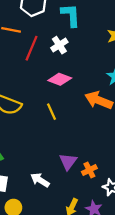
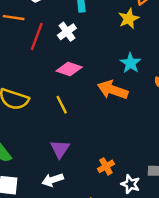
purple triangle: (68, 162) -> (60, 149), moved
white arrow: (40, 180) -> (53, 180), turned -48

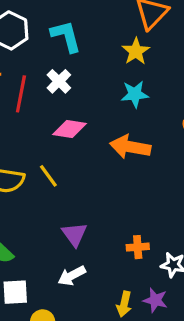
cyan star: (130, 63) -> (135, 94), moved, turned -30
yellow line: (62, 105) -> (48, 176), moved
orange cross: (106, 166) -> (138, 247), turned 35

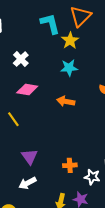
cyan L-shape: (66, 36) -> (50, 24), moved
orange arrow: (130, 147) -> (66, 101), size x0.7

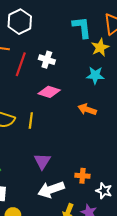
white cross: (21, 59) -> (47, 60), turned -35
yellow line: (13, 119) -> (31, 120), turned 35
white arrow: (27, 183) -> (51, 189), moved, size x1.4

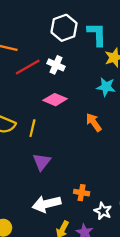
white hexagon: (20, 22) -> (64, 28), moved
red line: (21, 64) -> (28, 67), turned 35
orange arrow: (87, 109) -> (94, 122), turned 30
purple triangle: (42, 161) -> (42, 162), moved

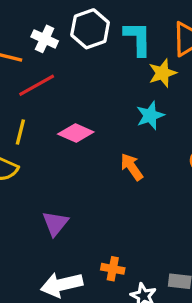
white cross: (56, 65) -> (45, 39), moved
cyan star: (106, 87) -> (150, 115), turned -30
yellow line: (32, 128) -> (20, 132), moved

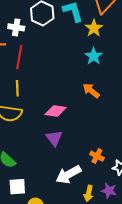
red line: (37, 85) -> (19, 57), turned -35
pink diamond: (76, 133) -> (56, 111), moved
orange cross: (113, 269) -> (97, 156), turned 32

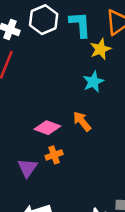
pink diamond: (56, 111) -> (47, 128), moved
orange cross: (97, 156) -> (54, 155), moved, turned 32

